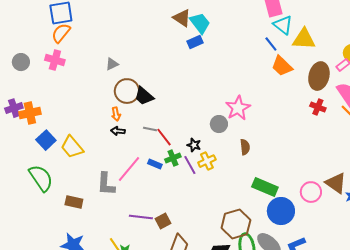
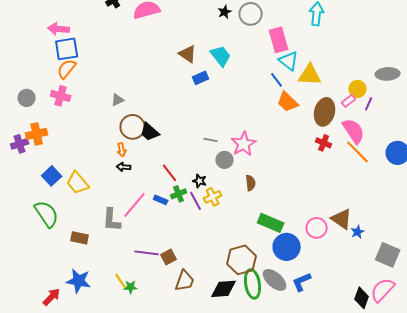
cyan trapezoid: (200, 23) -> (221, 56), moved
orange cross: (30, 113) -> (37, 134), moved
gray line: (150, 129) -> (211, 140), moved

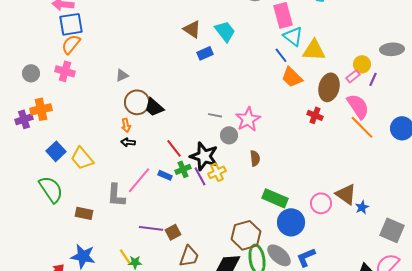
red cross: (324, 143) -> (315, 115), moved
black star: (200, 181) -> (204, 156), size x2.0

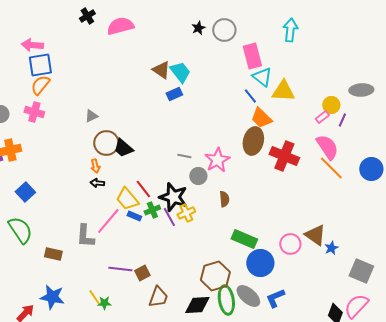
cyan trapezoid: (225, 31) -> (180, 72), moved
brown ellipse: (329, 87) -> (253, 141), moved
red cross: (315, 115) -> (284, 156), size x1.8
yellow trapezoid: (82, 158) -> (127, 199), moved

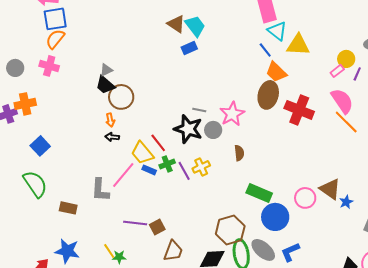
black trapezoid: (123, 148) -> (105, 85), moved
black star: (173, 197) -> (188, 129), moved

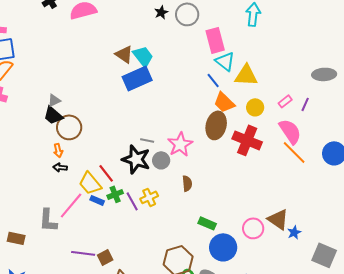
blue rectangle: (189, 48) -> (137, 78), size x1.8
yellow circle: (346, 59) -> (255, 107), moved
green rectangle: (259, 193) -> (207, 223), size x0.7

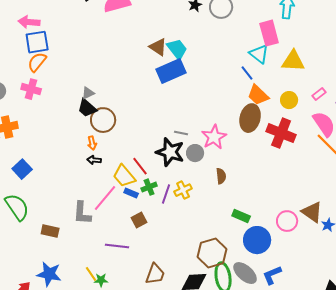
pink rectangle: (215, 40) -> (269, 33), moved
yellow triangle: (246, 75) -> (293, 61), moved
purple line: (132, 201) -> (166, 194), turned 48
brown square: (105, 257) -> (139, 220), moved

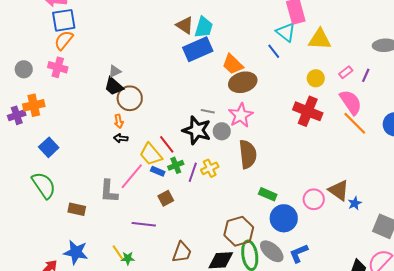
cyan trapezoid: (177, 49) -> (204, 27), turned 55
orange trapezoid: (258, 95) -> (233, 64), moved
brown ellipse: (250, 118) -> (243, 82), moved, turned 60
brown semicircle: (221, 176) -> (248, 154), size x1.8

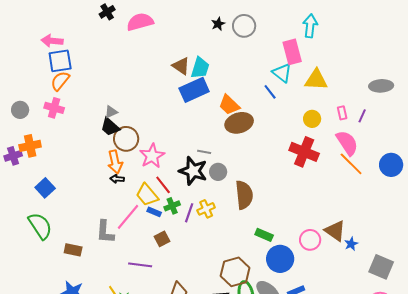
pink rectangle: (346, 72) -> (342, 113), turned -64
pink star: (241, 115) -> (152, 156), moved
orange arrow: (119, 121) -> (115, 162), size x1.6

